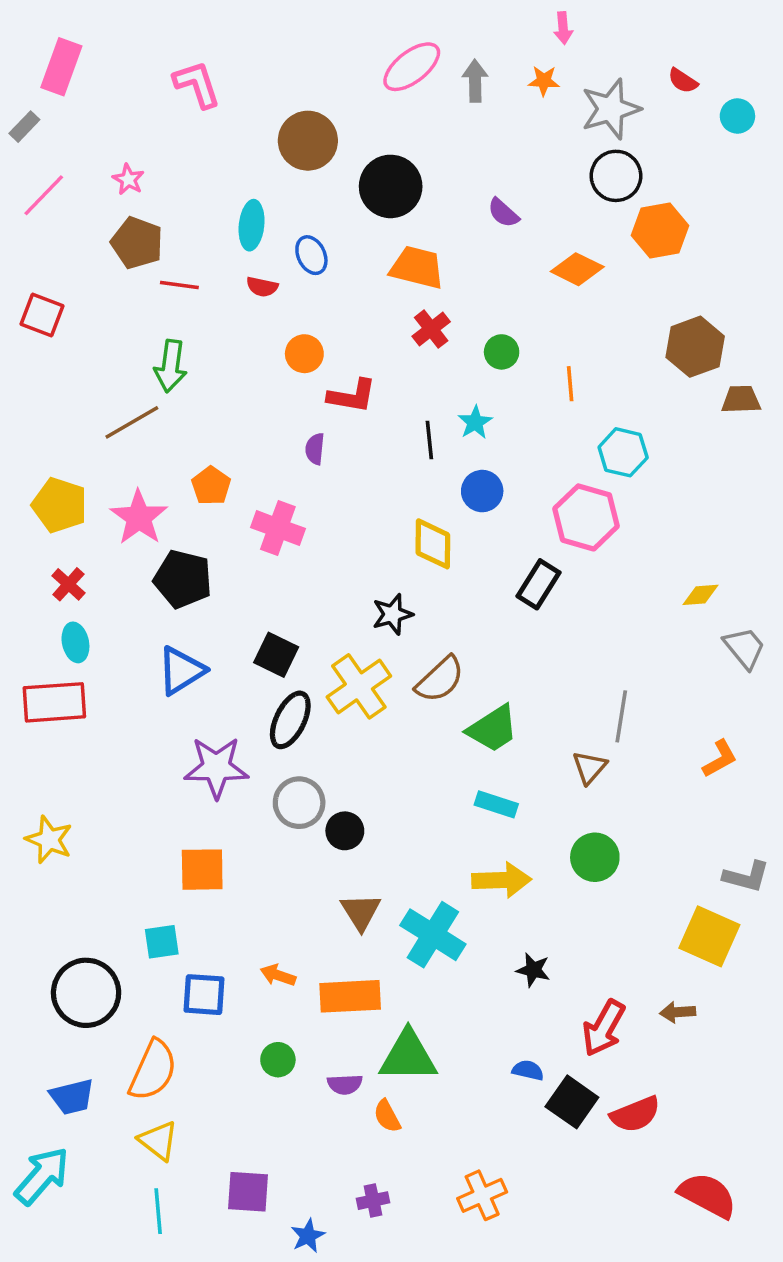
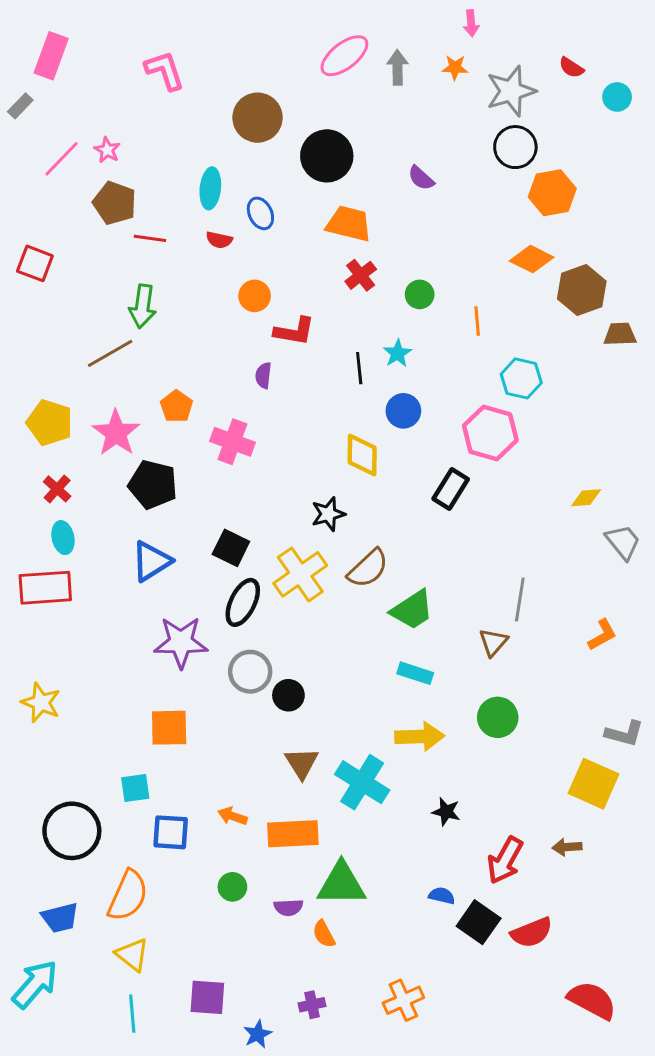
pink line: (44, 195) -> (62, 159), moved
orange diamond: (577, 269) -> (532, 259), moved

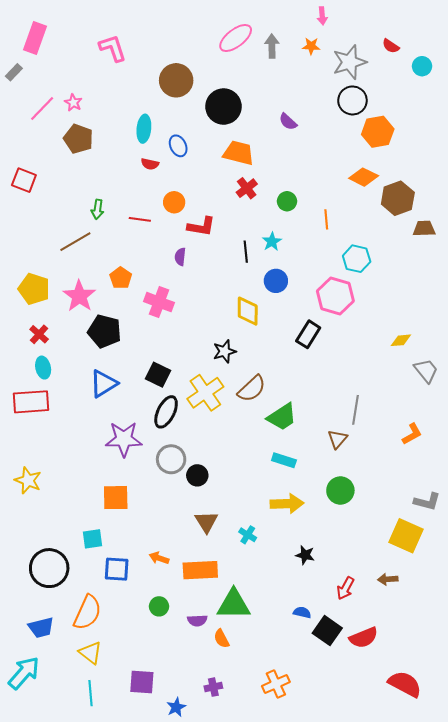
red line: (150, 238) -> (140, 219), moved
green arrow: (143, 306) -> (98, 209), size x0.7
cyan cross: (362, 782) -> (248, 535), size x0.5
red arrow: (505, 860) -> (345, 588), size x0.7

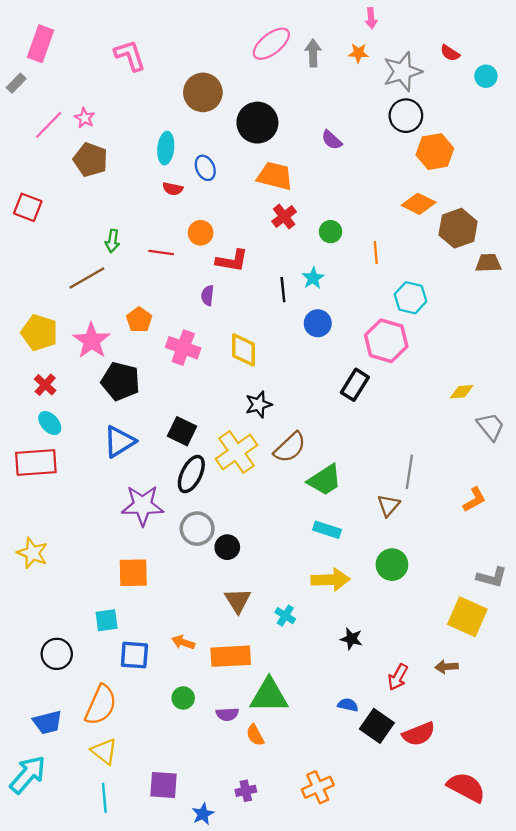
yellow diamond: (248, 311) -> (244, 350), moved
cyan ellipse: (43, 368) -> (50, 423), turned -30
black circle: (49, 568) -> (57, 654), size x0.7

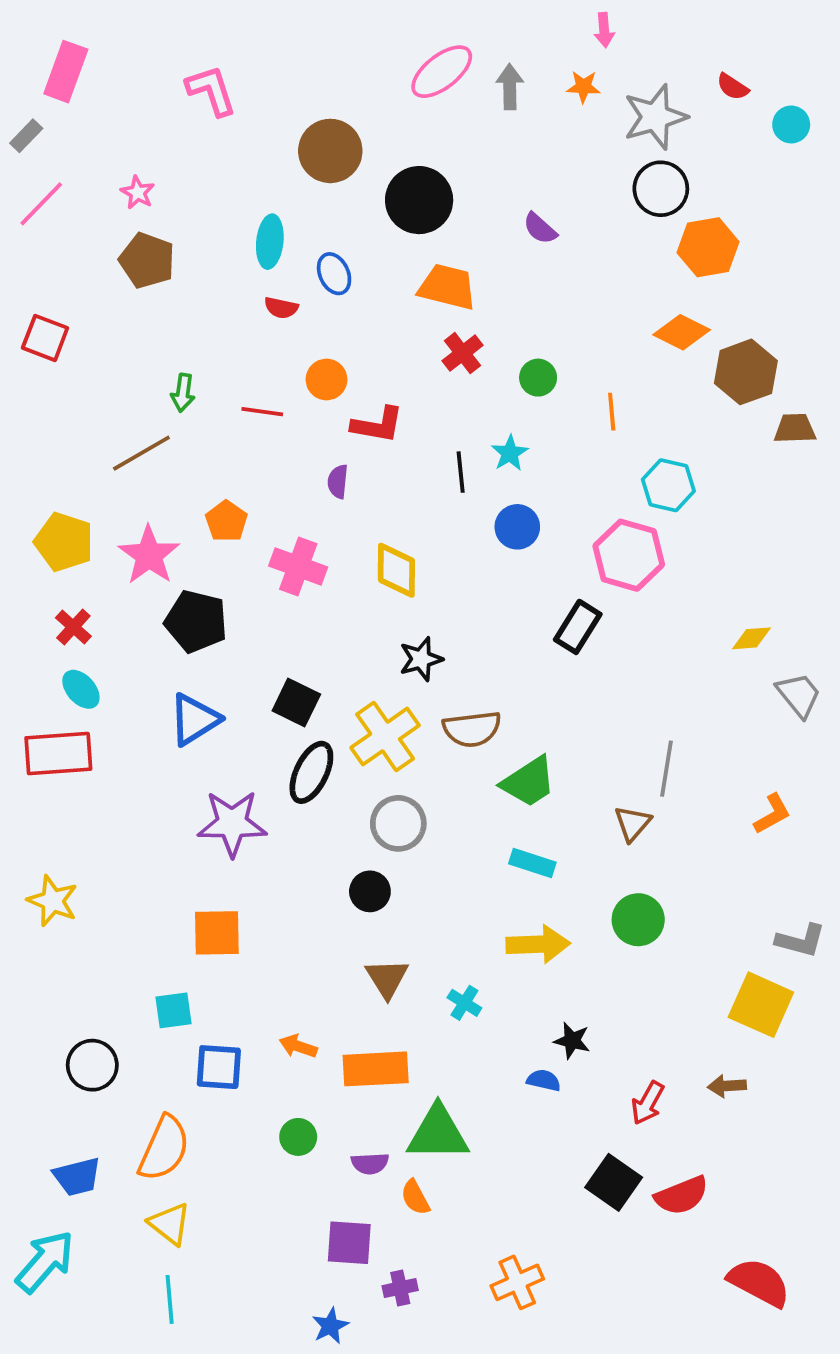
pink line: (49, 125) -> (41, 204), moved
brown semicircle: (290, 447) -> (472, 729), turned 36
gray circle: (197, 529) -> (398, 823), moved
blue semicircle: (348, 705) -> (544, 1080), moved
purple square: (163, 785) -> (349, 1243), moved

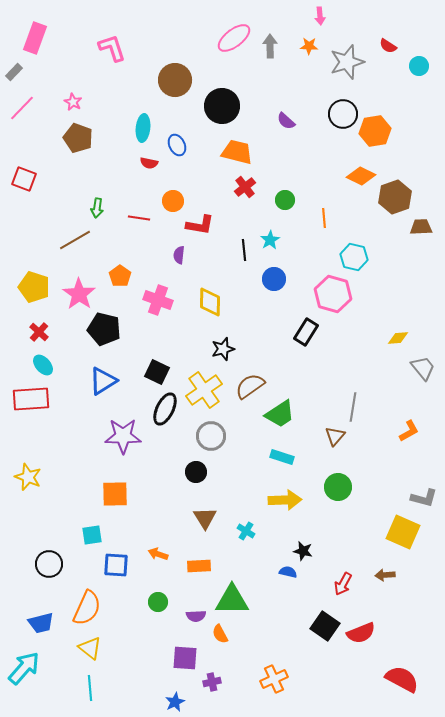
black circle: (661, 189) -> (343, 114), moved
brown semicircle: (472, 729) -> (250, 386), turned 152
orange rectangle: (376, 1069) -> (199, 566), size x0.7

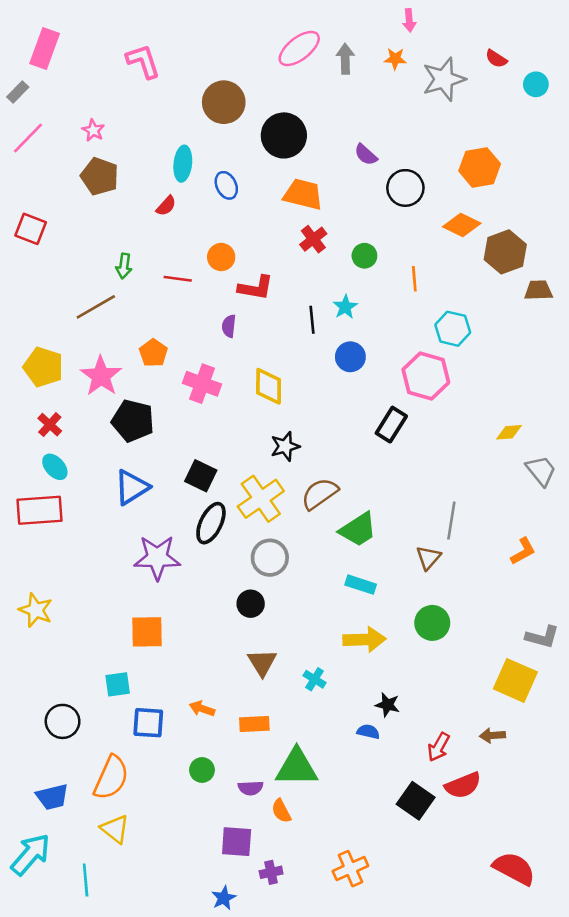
black circle: (343, 114) -> (405, 188), moved
red semicircle: (149, 163) -> (166, 206), moved, turned -60
red semicircle: (361, 633) -> (463, 785), moved
cyan line: (90, 688) -> (86, 880), moved

